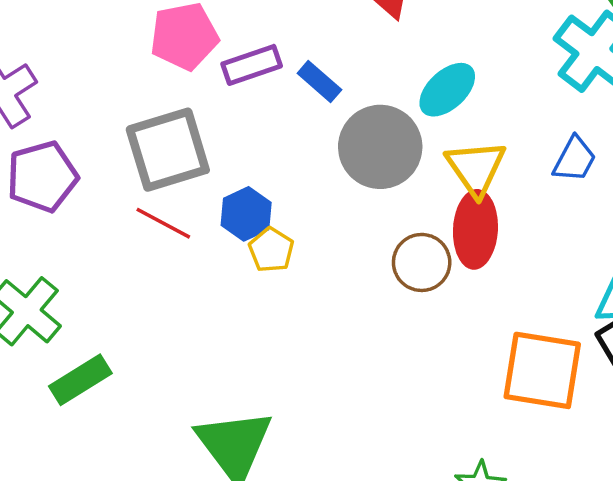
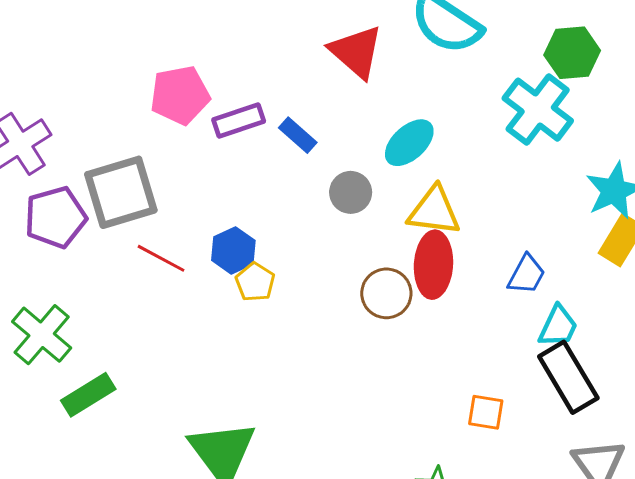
gray circle: (380, 147) -> (351, 192), size x0.6
gray square: (168, 150) -> (121, 192), moved
blue trapezoid: (575, 159) -> (527, 274), moved
yellow triangle: (476, 168) -> (434, 211), turned -48
orange square: (542, 370) -> (486, 412), moved, size x0.5

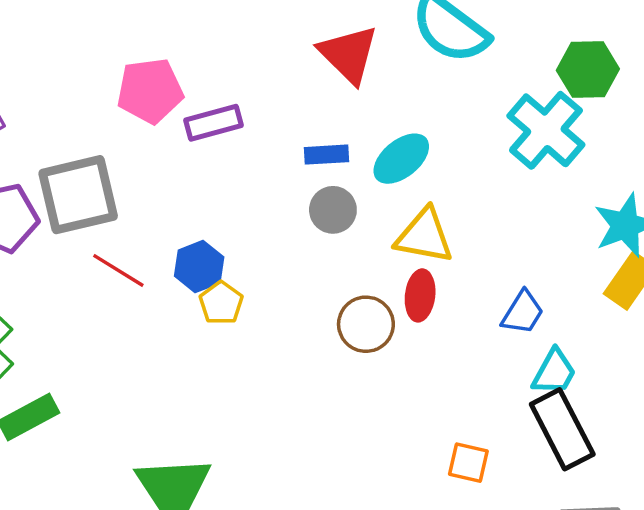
blue rectangle: (298, 135) -> (326, 155), moved, turned -48
red ellipse: (433, 265) -> (420, 295), size x0.7

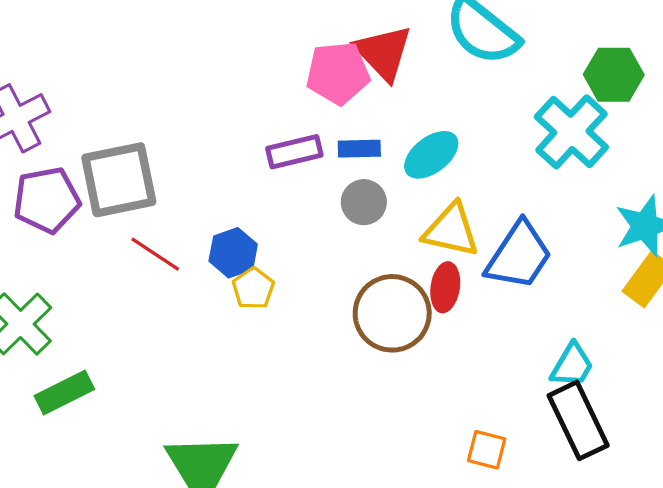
pink pentagon: (150, 91) -> (338, 73), moved
purple rectangle: (213, 123) -> (294, 152), moved
blue trapezoid: (523, 313) -> (519, 256), moved, size x1.6
brown circle: (366, 324) -> (392, 313), size x1.4

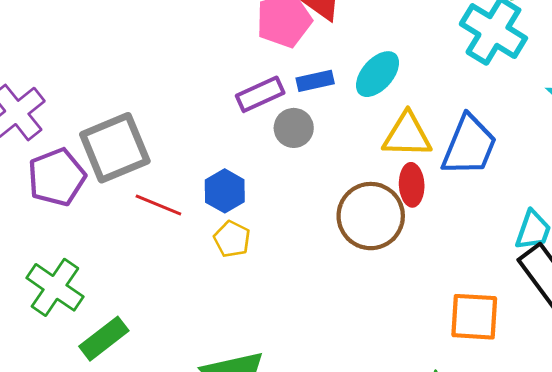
gray circle: (364, 202) -> (294, 128), moved
yellow pentagon: (253, 288) -> (232, 239), moved
orange square: (487, 450) -> (474, 317), size x1.5

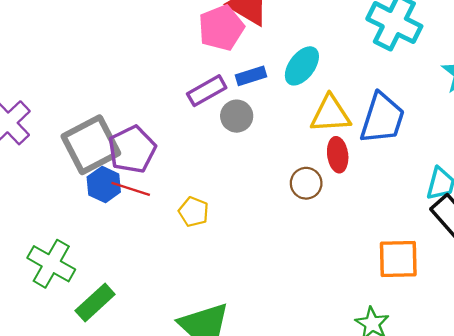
purple pentagon: (57, 177) -> (132, 149), moved
blue hexagon: (225, 191) -> (104, 185), moved
brown circle: (371, 216) -> (306, 183), size x0.6

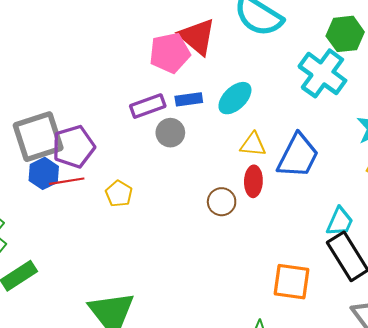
yellow triangle: (330, 114) -> (253, 145), size x0.7
red line: (131, 189) -> (67, 181), turned -36
yellow pentagon: (194, 212) -> (119, 194), moved

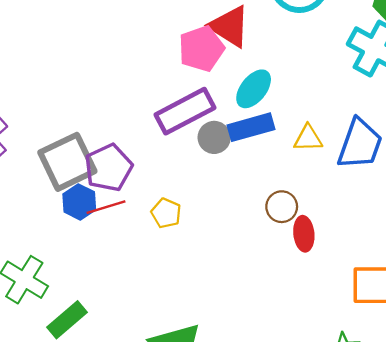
cyan ellipse: (235, 98) -> (254, 89), moved
blue rectangle: (189, 99) -> (251, 127), moved, size x1.5
purple rectangle: (148, 106) -> (185, 111), size x1.5
red ellipse: (253, 181) -> (304, 234), moved

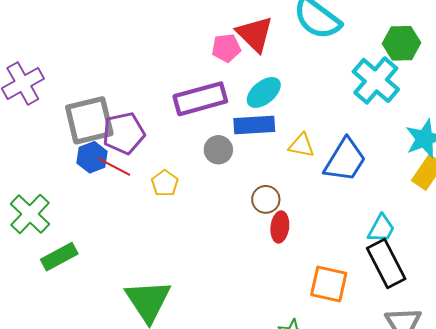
pink pentagon: (201, 49) -> (226, 48), size x0.7
gray circle: (214, 137) -> (218, 150), moved
red line: (106, 207) -> (114, 167), turned 32

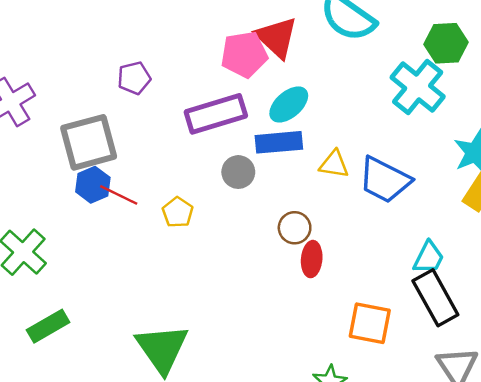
pink pentagon: (226, 48) -> (244, 54), size x1.4
purple pentagon: (124, 133) -> (134, 78), moved, size x0.7
blue trapezoid: (345, 160) -> (385, 180), turned 87
green rectangle: (59, 257) -> (48, 326), moved

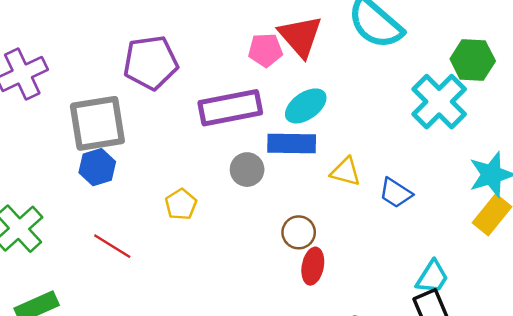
pink pentagon: (244, 54) -> (265, 50), size x0.7
purple pentagon: (134, 78) -> (151, 63), size x1.6
blue trapezoid: (385, 180) -> (396, 193), size x0.6
red line: (119, 195) -> (112, 246), moved

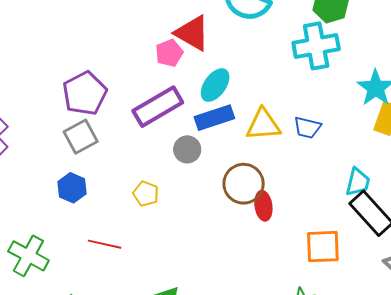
cyan cross: (439, 102) -> (316, 46), turned -36
gray square: (97, 123) -> (81, 137), moved, size x0.7
yellow triangle: (346, 172) -> (263, 125), size x1.4
brown circle: (299, 232) -> (244, 184), size x1.5

